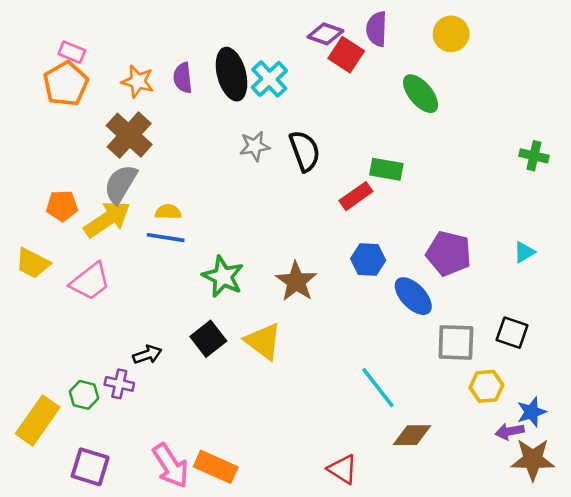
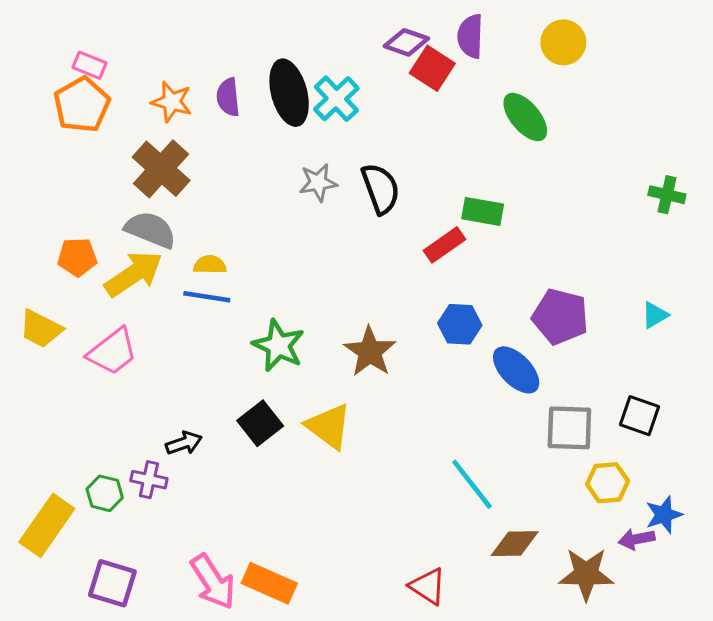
gray semicircle: (121, 184) -> (150, 230), turned 81
brown star: (533, 459) -> (586, 574), moved

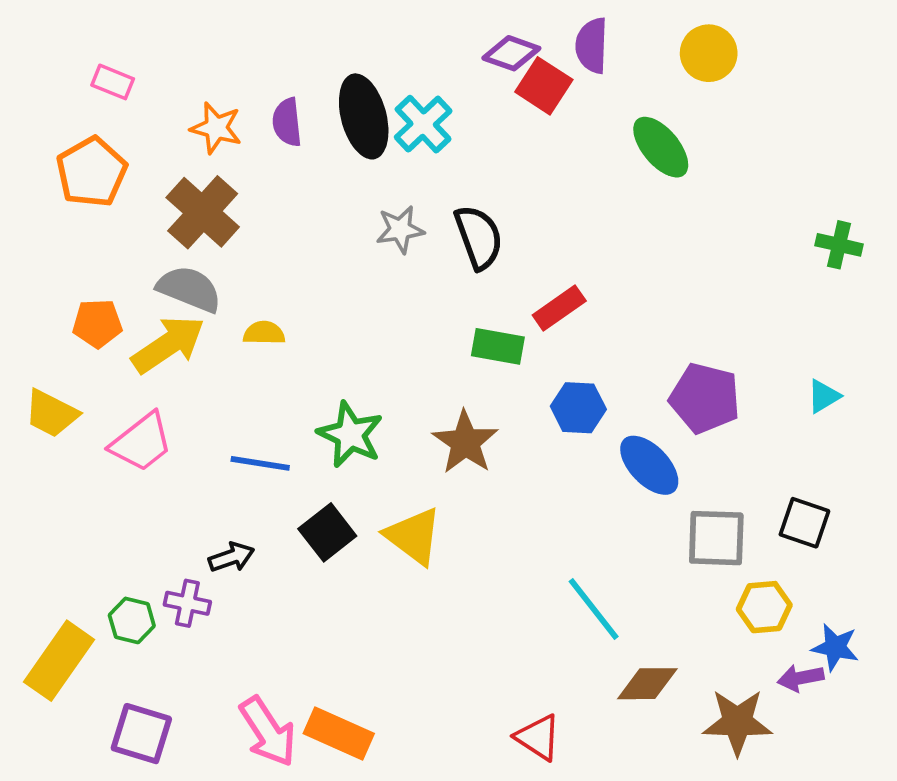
orange pentagon: (82, 105) -> (92, 172), moved
green rectangle: (483, 211) -> (498, 346), moved
blue line: (207, 297) -> (260, 463), moved
blue star: (664, 515) -> (835, 647), turned 30

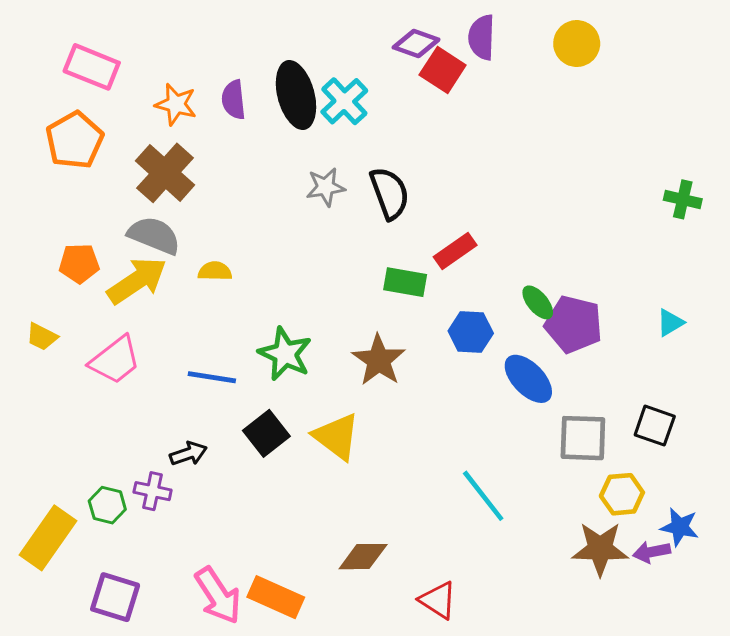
pink rectangle: (113, 82) -> (92, 67), size x1.6
green ellipse: (661, 147) -> (538, 302), moved, size x0.7
yellow trapezoid: (51, 413) -> (42, 337), size x0.7
brown diamond: (647, 684) -> (363, 557), moved
brown star: (737, 722) -> (600, 549), moved

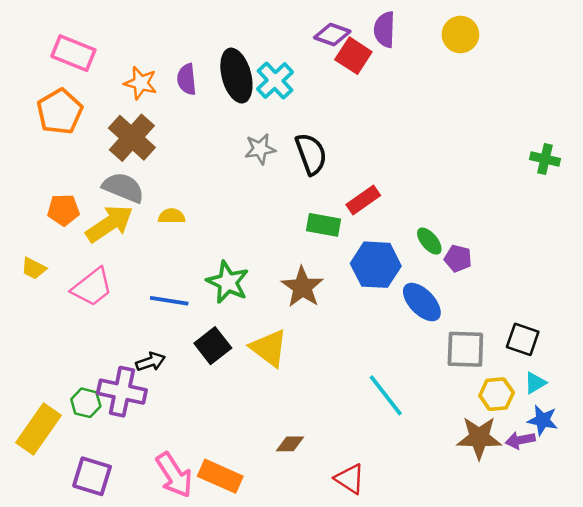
cyan triangle: (670, 323) -> (535, 383), moved
purple pentagon: (574, 324) -> (458, 258), size x0.6
blue hexagon: (471, 332) -> (376, 265), size x1.4
purple cross: (153, 491) -> (122, 392), size x1.6
brown diamond: (363, 557) -> (290, 444), size x0.7

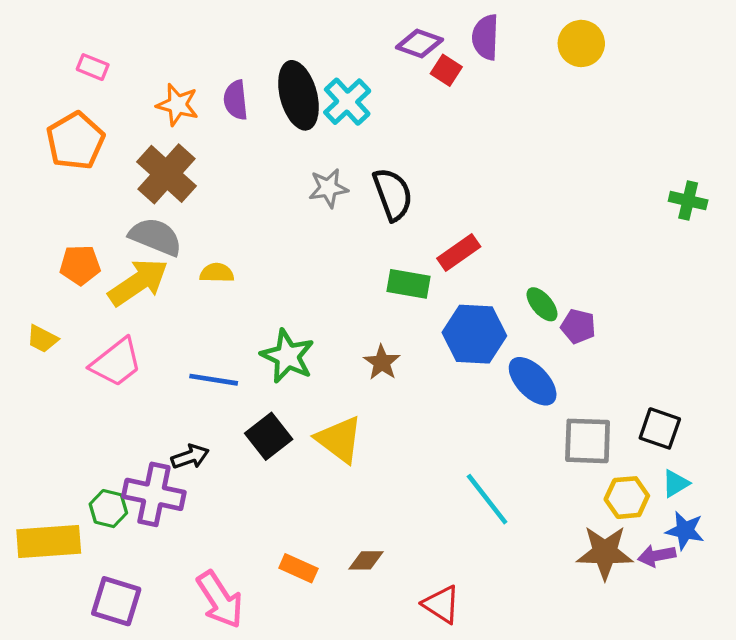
pink rectangle: (73, 53) -> (93, 67), size x0.6
red square: (353, 56) -> (446, 70), size x0.7
brown star: (302, 287) -> (382, 362), size x0.7
yellow rectangle: (39, 429) -> (49, 542), turned 51
orange rectangle: (220, 476) -> (298, 568), moved, size x0.7

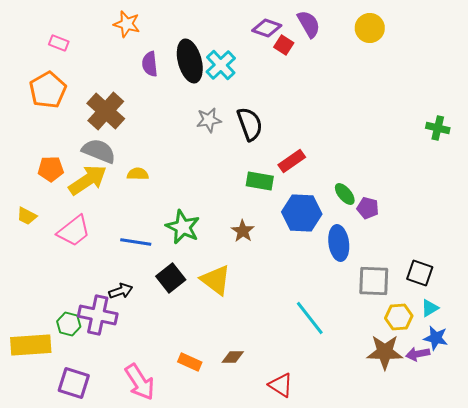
purple semicircle: (485, 37) -> (309, 24), turned 148
orange star: (178, 105) -> (127, 24), moved
blue ellipse: (533, 381) -> (339, 243), turned 36

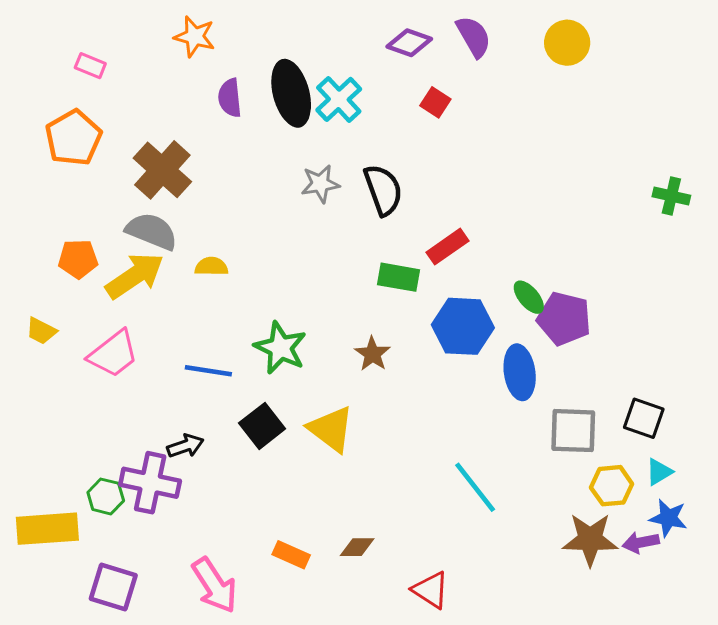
red square: (284, 45) -> (435, 102), moved
purple pentagon: (368, 208) -> (564, 319), size x1.6

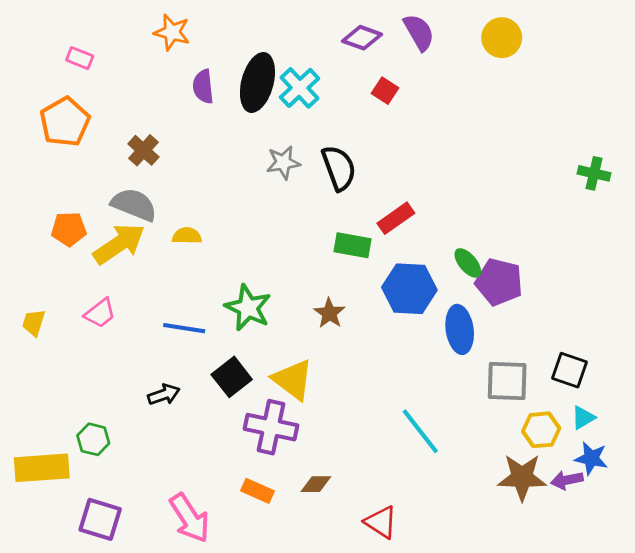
black ellipse: (291, 93) -> (257, 82), turned 30
brown cross: (162, 170) -> (143, 150), size x0.6
yellow trapezoid: (41, 331) -> (34, 323), moved, turned 80
pink trapezoid: (113, 354) -> (100, 313), size x0.7
purple cross: (150, 483) -> (271, 427), moved

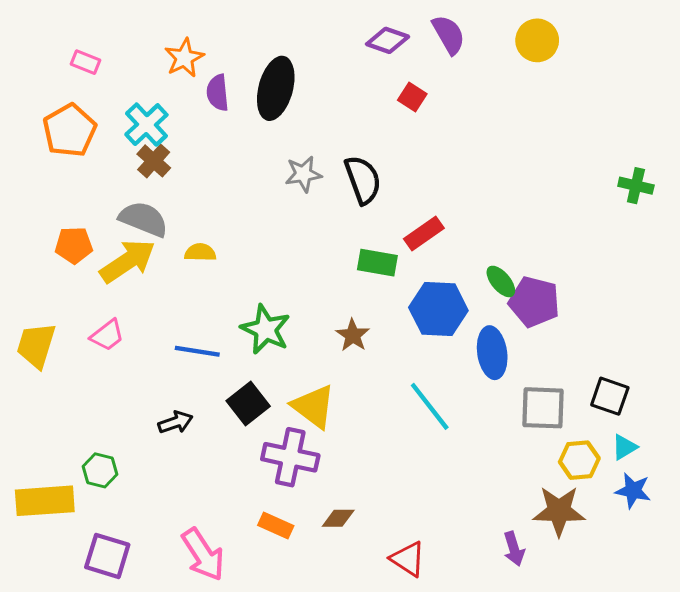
orange star: (172, 32) -> (184, 58), moved, turned 30
cyan cross: (300, 88) -> (146, 125), moved
yellow trapezoid: (34, 323) -> (36, 345), size x1.6
cyan line: (420, 431) -> (430, 406), moved
purple arrow: (567, 480) -> (514, 549), moved, turned -96

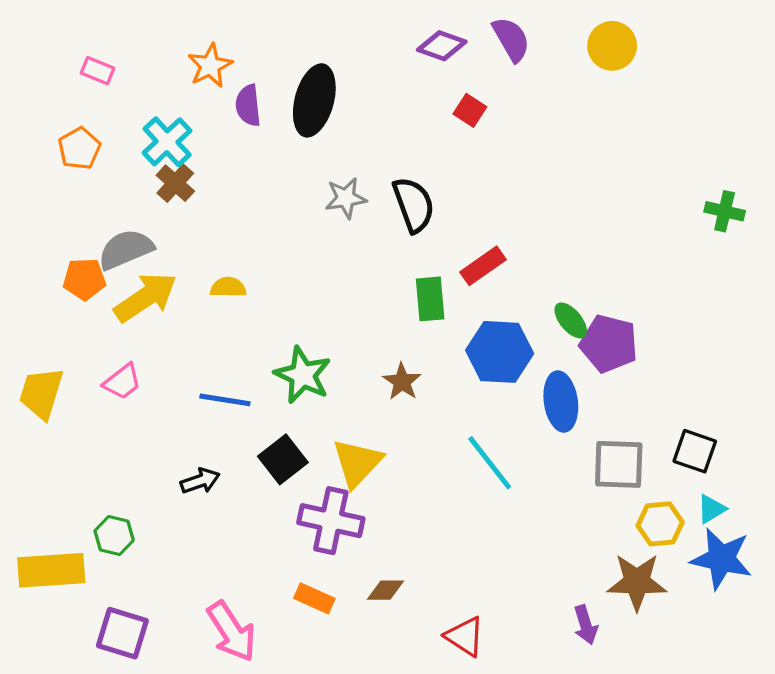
orange pentagon: (69, 130) -> (79, 148), size x0.7
gray semicircle: (144, 219) -> (126, 249), moved, turned -45
green rectangle: (377, 263) -> (430, 299), turned 75
yellow triangle: (313, 406) -> (357, 463), turned 36
blue star: (633, 491) -> (721, 559), size x1.5

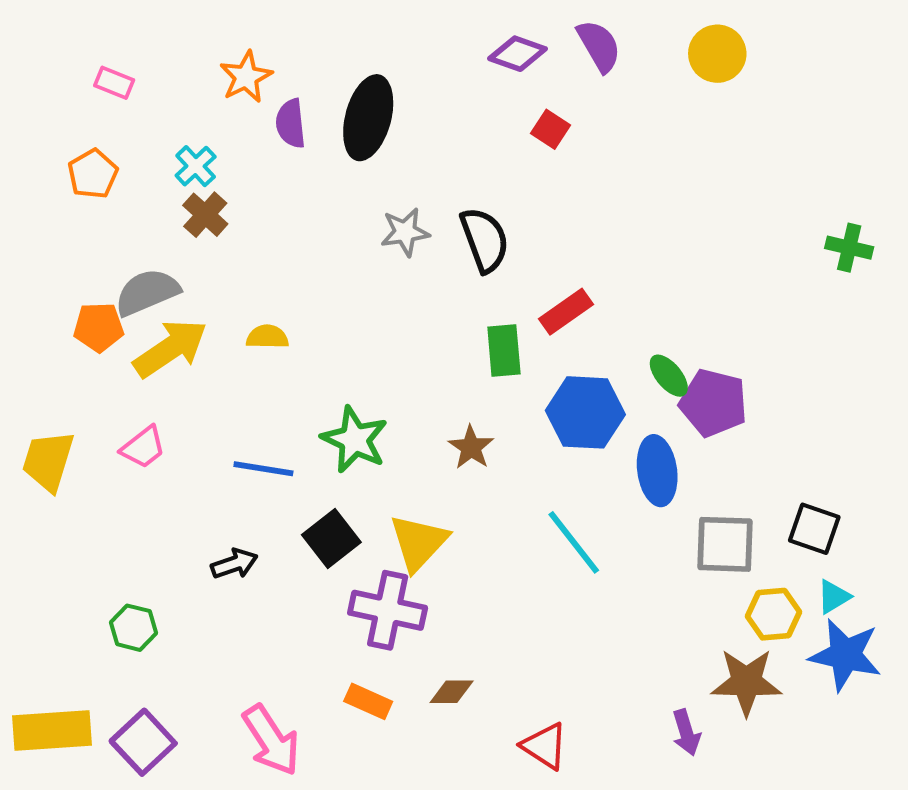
cyan cross: (167, 142) -> (196, 166), size x0.7
yellow rectangle: (51, 570) -> (52, 731), moved
purple square: (122, 633) -> (143, 742), turned 30

